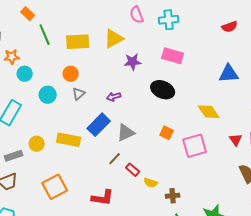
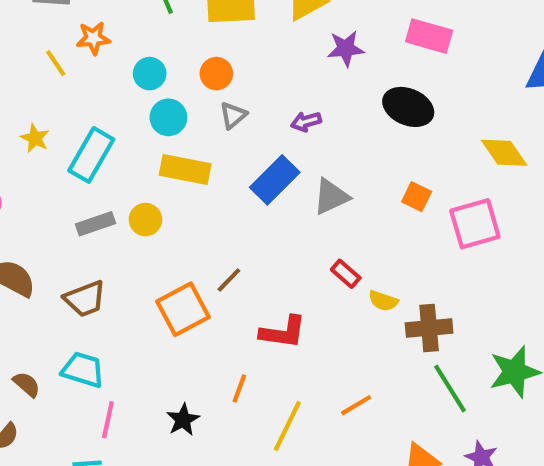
cyan circle: (25, 74) -> (150, 74), moved
yellow rectangle: (69, 140) -> (185, 170), moved
gray rectangle: (14, 156) -> (95, 224), moved
brown line: (115, 159) -> (229, 280), moved
brown cross: (173, 196) -> (429, 328), size x1.5

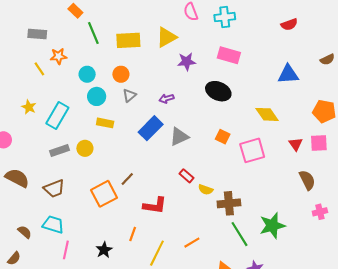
yellow rectangle: (185, 170) -> (105, 123), size x0.7

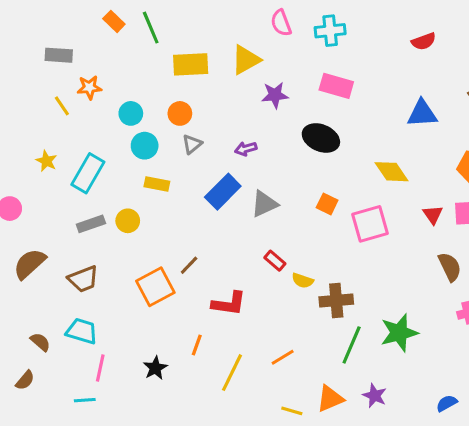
green line: (93, 33) -> (151, 28), moved
brown semicircle: (17, 178) -> (30, 264), turned -70
green line: (239, 234) -> (352, 345), turned 55

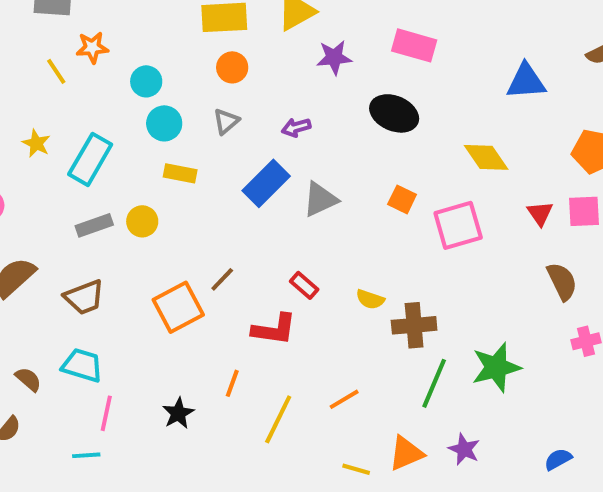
orange circle: (180, 113) -> (232, 67), moved
red rectangle: (275, 261) -> (304, 285), moved

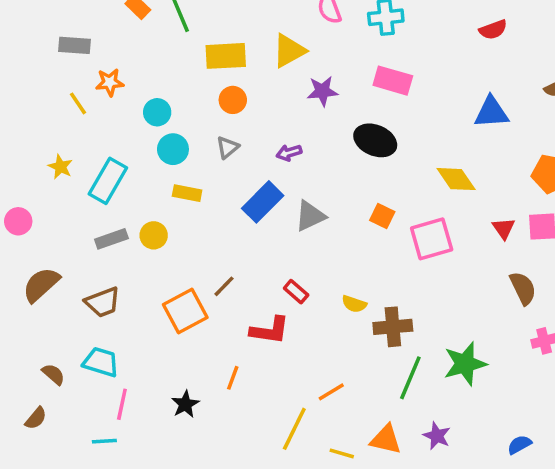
yellow line: (278, 419) -> (294, 429), moved
orange triangle: (406, 453) -> (386, 439), turned 36

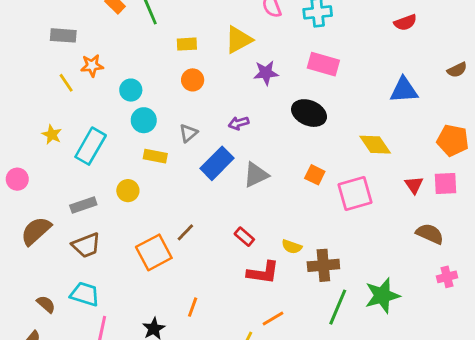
yellow rectangle: (226, 56) -> (187, 44), size x0.6
gray triangle: (228, 147) -> (188, 133), moved
gray rectangle: (111, 239) -> (83, 205), moved
brown semicircle: (523, 288) -> (430, 234), turned -40
red L-shape: (270, 330) -> (263, 273), moved

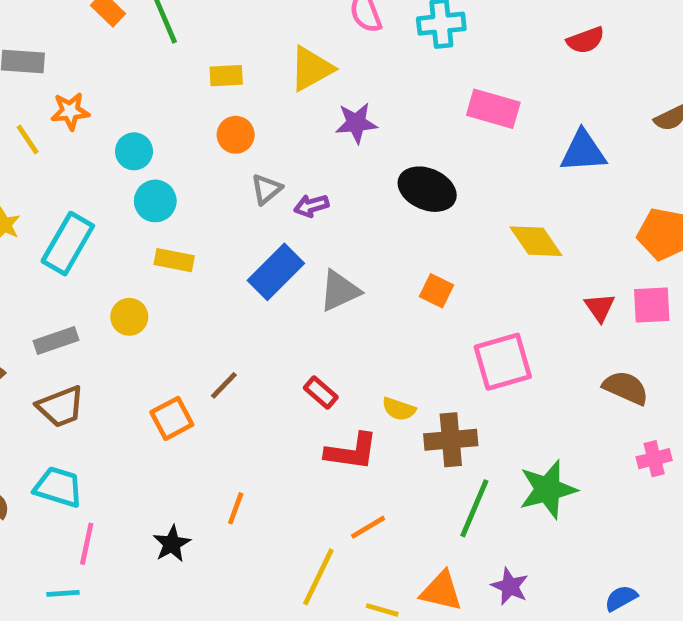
pink rectangle: (323, 64) -> (493, 109), moved
gray triangle: (188, 133) -> (266, 189), moved
pink square: (355, 193) -> (503, 362), moved
orange square: (154, 252) -> (172, 418), size x0.7

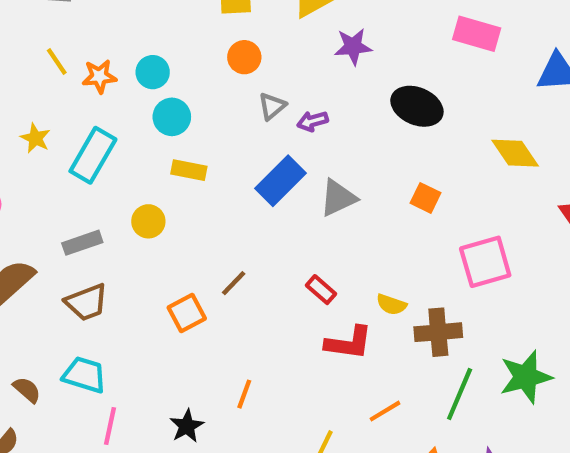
orange star: (70, 111) -> (99, 76), moved
orange line: (368, 527) -> (385, 411), moved

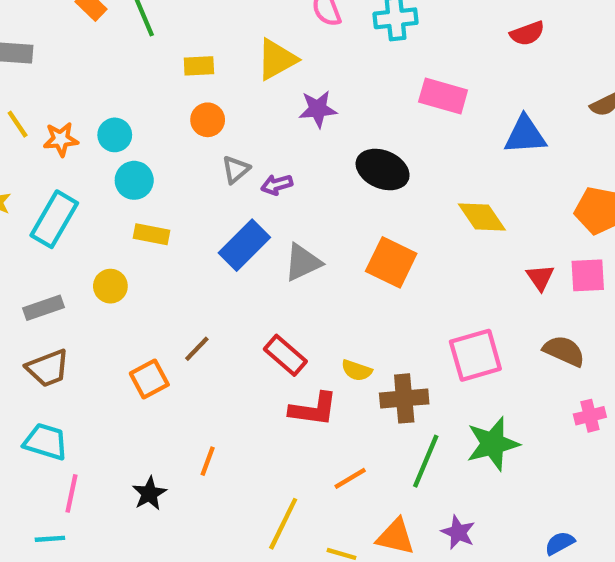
orange square: (426, 198) -> (391, 262), size x1.6
pink square: (485, 262) -> (475, 355), moved
red rectangle: (321, 290) -> (285, 355), size x1.4

